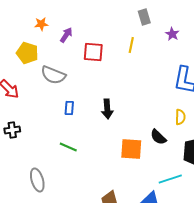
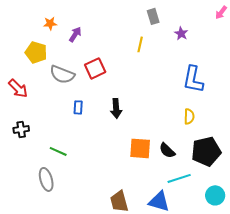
red square: (93, 52) -> (95, 68), moved, turned -30
black semicircle: (158, 137) -> (167, 150), moved
green line: (68, 147) -> (58, 151), moved

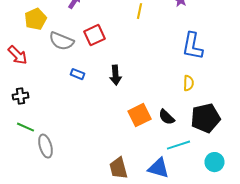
yellow pentagon: (36, 52) -> (36, 19), turned 30
blue rectangle: (78, 107) -> (78, 74), turned -72
orange square: (140, 148) -> (140, 115), turned -30
green line: (58, 151) -> (26, 127), moved

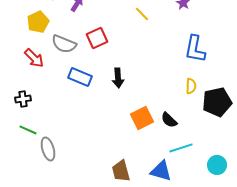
yellow line: (140, 11) -> (142, 14), turned -56
red arrow: (18, 55) -> (34, 58), moved
blue rectangle: (78, 74) -> (80, 77), size x1.6
black pentagon: (206, 118) -> (217, 102), moved

